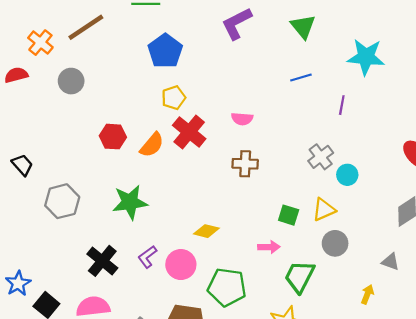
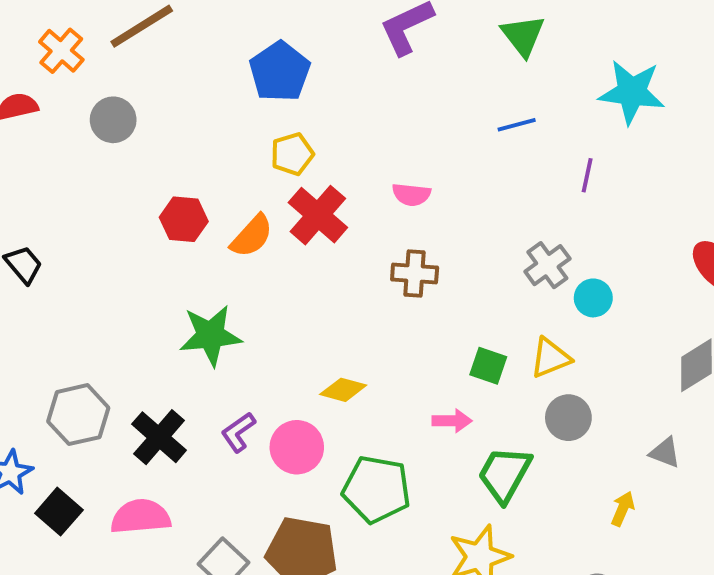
gray hexagon: (62, 201) -> (78, 415), moved

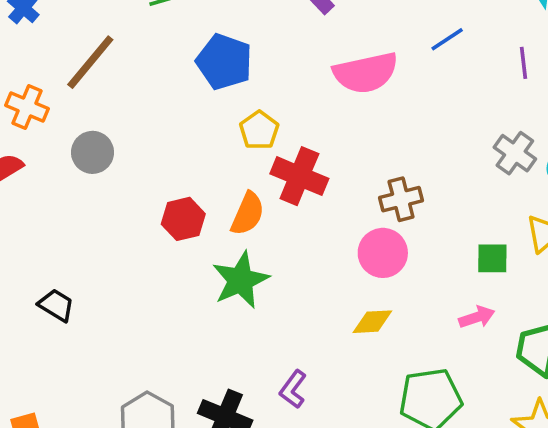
pink semicircle: (411, 195) -> (366, 73), moved, size x1.8
green star: (210, 335) -> (241, 280), moved
pink circle: (297, 447) -> (383, 253), moved

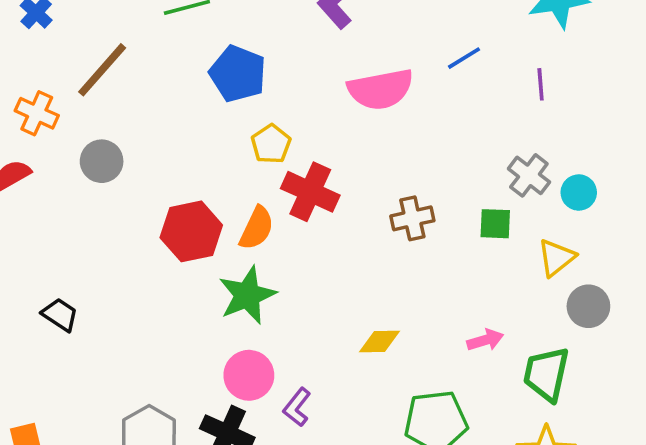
red hexagon: (183, 219) -> (191, 231), size x1.4
pink circle: (383, 253) -> (249, 375), moved
green square: (492, 258) -> (495, 224), moved

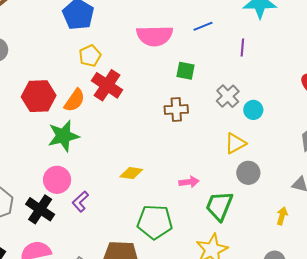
brown cross: (412, 218) -> (176, 109), moved
green square: (495, 224) -> (186, 71), moved

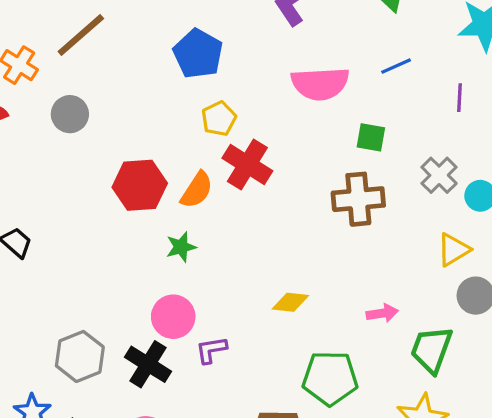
brown cross: (176, 109) -> (358, 199), size x1.4
green star: (63, 136) -> (181, 247), size x0.6
purple L-shape: (80, 202) -> (211, 350), turned 35

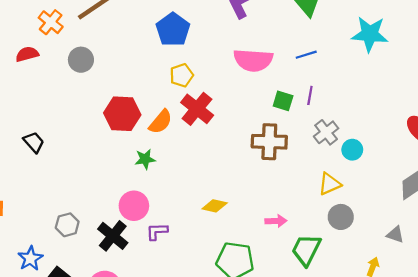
purple line: (460, 98) -> (310, 95), moved
gray hexagon: (80, 356) -> (67, 225), size x0.7

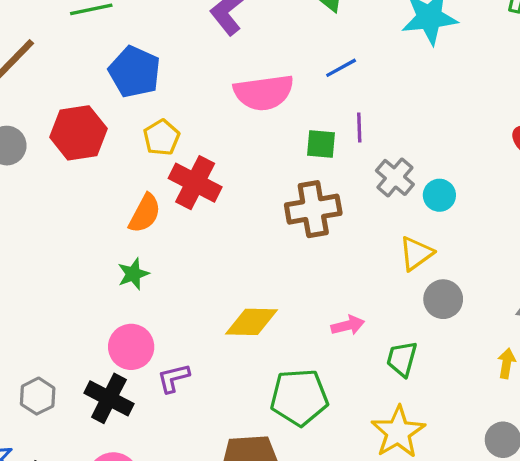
red hexagon: (122, 114) -> (78, 133), moved
yellow diamond: (215, 206) -> (251, 322), size x1.4
green trapezoid: (306, 250) -> (402, 359), size x0.7

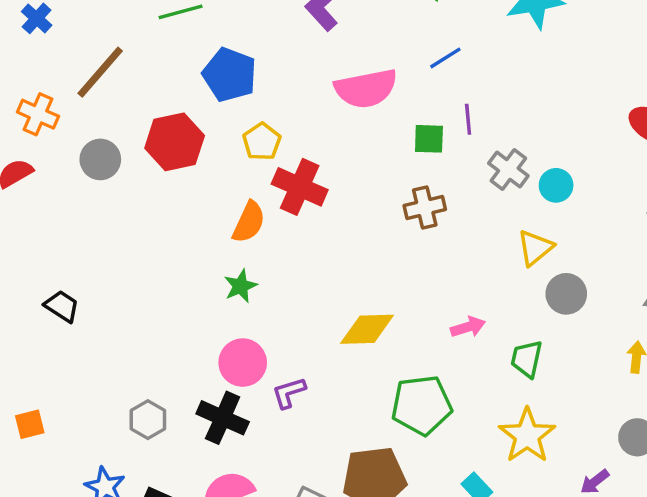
brown cross: (313, 209) -> (425, 208), size x0.7

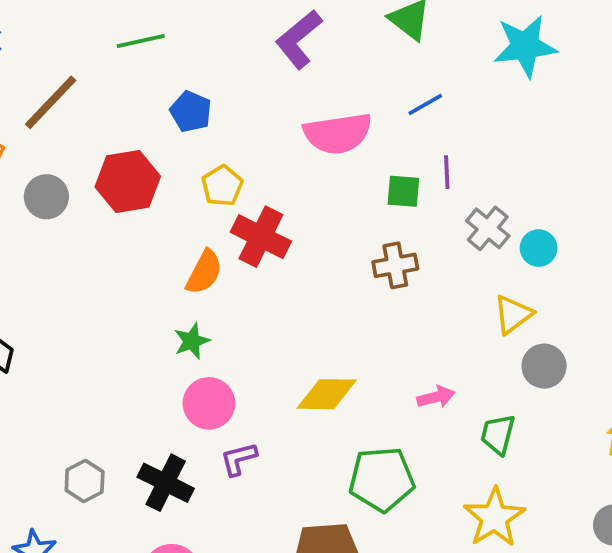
blue pentagon: (230, 75) -> (191, 112), size x0.7
pink circle: (243, 363) -> (209, 403), moved

